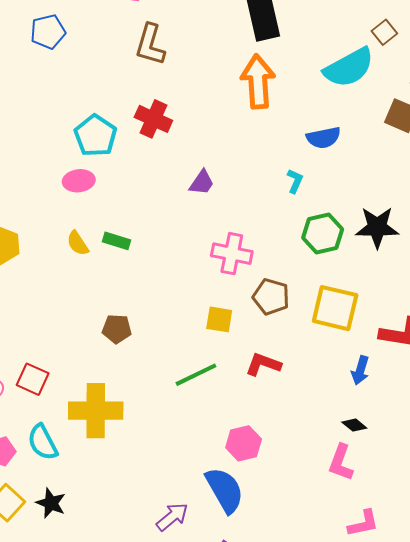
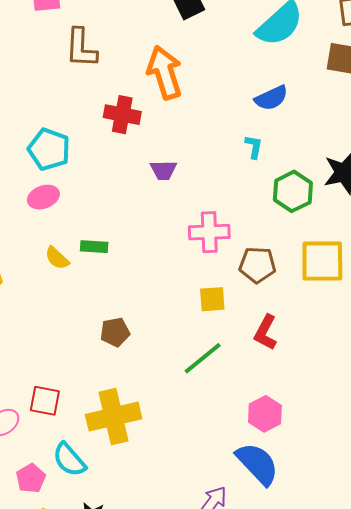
orange arrow: (258, 82) -> (165, 73), moved
red cross: (153, 119) -> (122, 115), moved
purple trapezoid: (202, 183) -> (163, 170), turned 68
red L-shape: (263, 364) -> (266, 332), turned -69

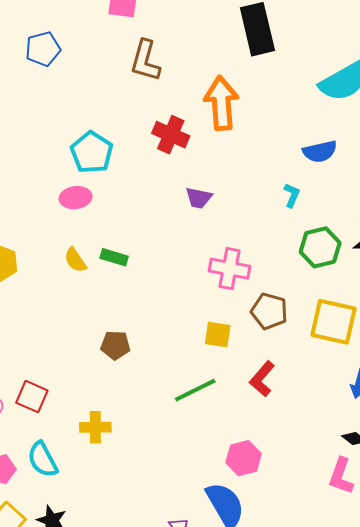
yellow cross: (114, 417) -> (95, 427), size x0.6

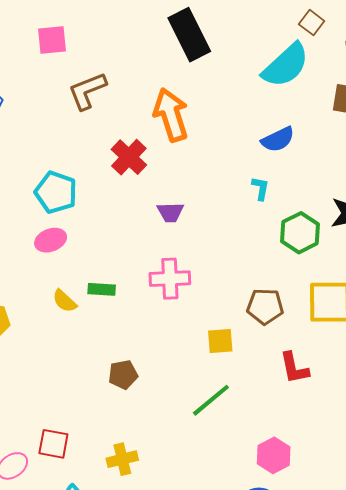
brown L-shape: (145, 61) -> (87, 91), turned 66
red cross: (171, 135) -> (129, 157), turned 33
pink cross: (230, 269) -> (170, 279), moved
red L-shape: (262, 379) -> (294, 368), moved, turned -39

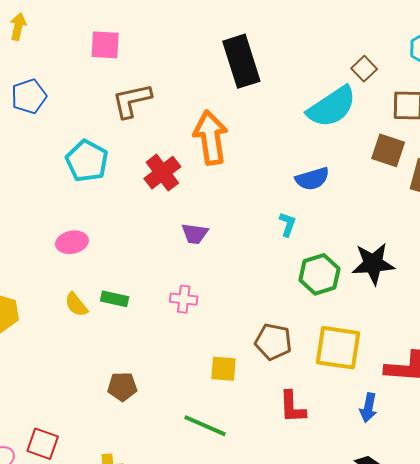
cyan pentagon: (56, 192) -> (87, 161), moved
pink cross: (170, 279) -> (184, 299), size x0.7
green line: (211, 400) -> (205, 426), turned 54

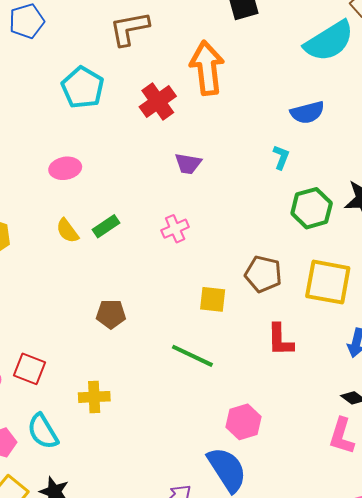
green rectangle: (115, 299) -> (106, 226), turned -48
pink cross: (184, 299) -> (175, 229), turned -32

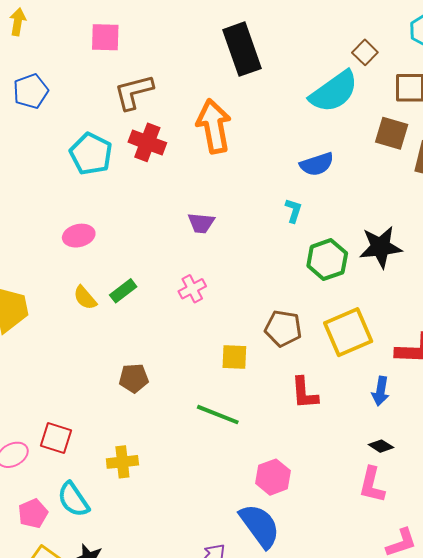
red cross: (158, 102) -> (147, 142), moved, turned -30
yellow square: (328, 282) -> (348, 332), turned -30

